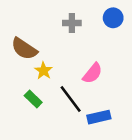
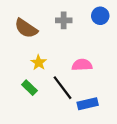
brown semicircle: (24, 49) -> (26, 28), moved
pink semicircle: (93, 73) -> (82, 65), turned -132

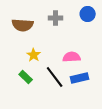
brown semicircle: (26, 28) -> (23, 25), turned -30
blue rectangle: (88, 104) -> (80, 78), moved

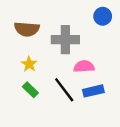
gray cross: (56, 18) -> (65, 40), moved, size x1.6
yellow star: (34, 55) -> (29, 64), moved

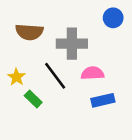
yellow star: (29, 64) -> (16, 77), moved
black line: (64, 90) -> (55, 76), moved

